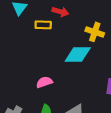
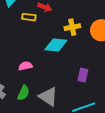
yellow cross: (95, 32) -> (72, 27), turned -35

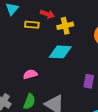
yellow cross: (72, 27) -> (65, 26), moved

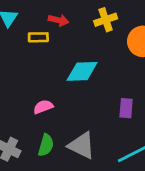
yellow cross: (65, 26) -> (106, 20), moved

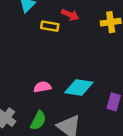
cyan diamond: (82, 71) -> (79, 88), moved

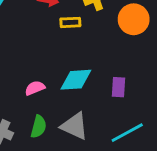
yellow rectangle: (50, 26) -> (70, 22), moved

